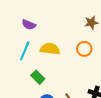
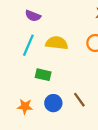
green rectangle: (38, 77) -> (43, 75), turned -32

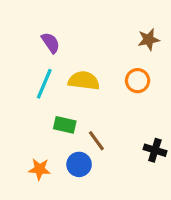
purple semicircle: (33, 16) -> (51, 43), turned -147
brown line: (79, 100) -> (96, 141), moved

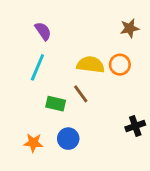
yellow semicircle: (84, 81) -> (91, 65), moved
brown line: (96, 141) -> (81, 94), moved
black cross: (155, 150) -> (135, 126), turned -36

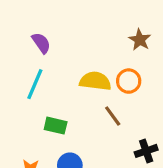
brown star: (130, 28) -> (140, 40), turned -30
brown line: (81, 94) -> (113, 116), moved

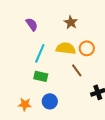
brown star: (140, 40) -> (71, 22), moved
cyan line: (35, 84) -> (40, 53), moved

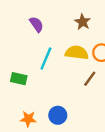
brown line: (77, 70) -> (90, 79), turned 72
green rectangle: (41, 76) -> (19, 79), moved

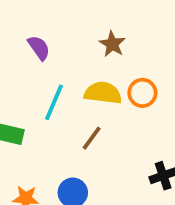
brown line: (90, 79) -> (92, 138), moved

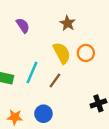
yellow semicircle: (103, 93) -> (62, 53), turned 55
cyan line: (54, 102) -> (32, 72), moved

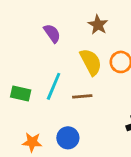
purple semicircle: (23, 25) -> (52, 33), moved
brown line: (55, 80) -> (82, 96), turned 49

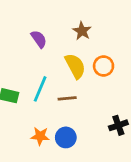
blue circle: (68, 138) -> (66, 137), moved
orange star: (32, 142) -> (40, 136), moved

